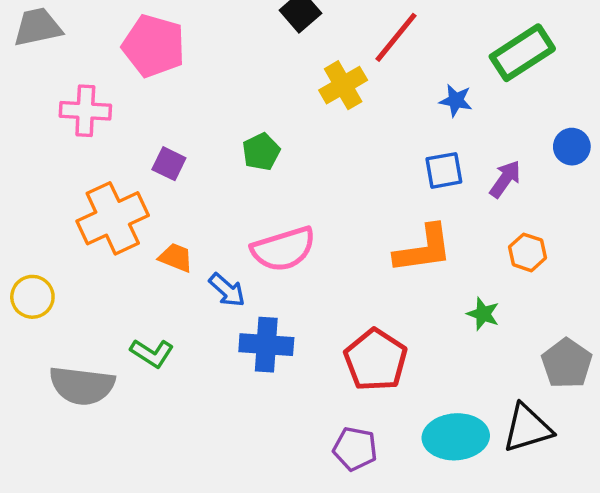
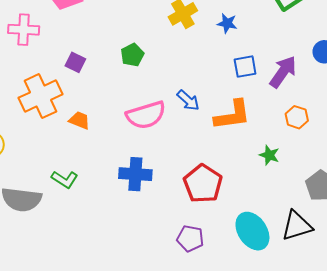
blue star: (456, 101) -> (227, 23), moved
purple arrow: (505, 179) -> (283, 72), size x1.4
blue arrow: (227, 290) -> (188, 100), moved
cyan ellipse: (456, 437) -> (252, 231), turned 60

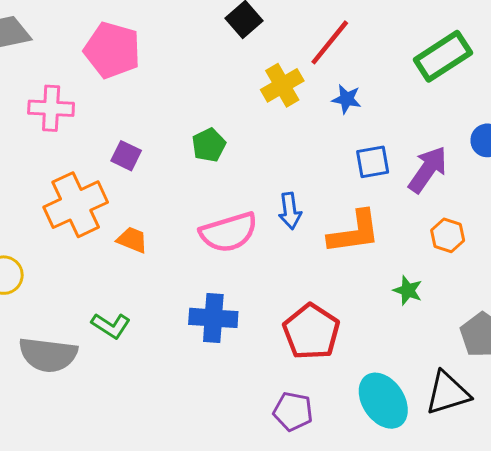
blue arrow: (188, 100) -> (290, 211), turned 40

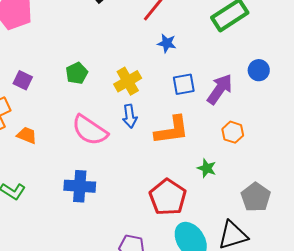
yellow cross: (282, 85) -> (128, 81), moved
pink semicircle: (229, 232) -> (90, 130), turned 51
red pentagon: (311, 332) -> (168, 197), moved

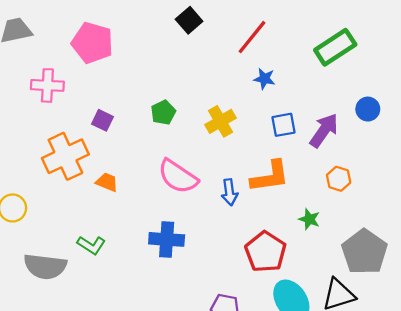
blue arrow: (130, 116) -> (230, 192), moved
gray pentagon: (256, 197) -> (364, 252), size x1.4

